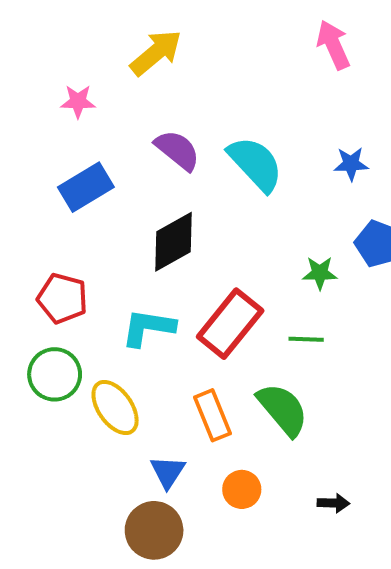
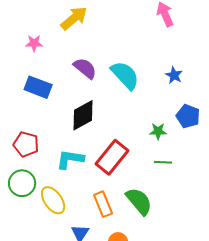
blue star: (351, 164) -> (174, 75), turned 30
blue rectangle: (86, 187) -> (38, 87), turned 52
green line: (306, 339) -> (163, 162), moved

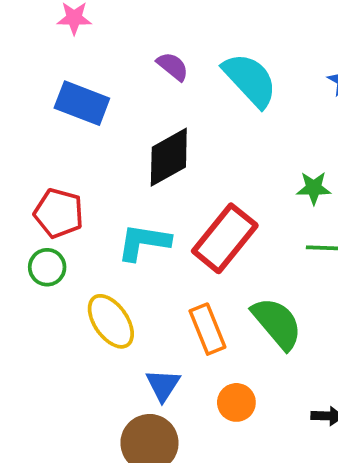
purple semicircle: (85, 68) -> (173, 66), size x0.7
green circle: (22, 183) -> (47, 267), moved, size x0.7

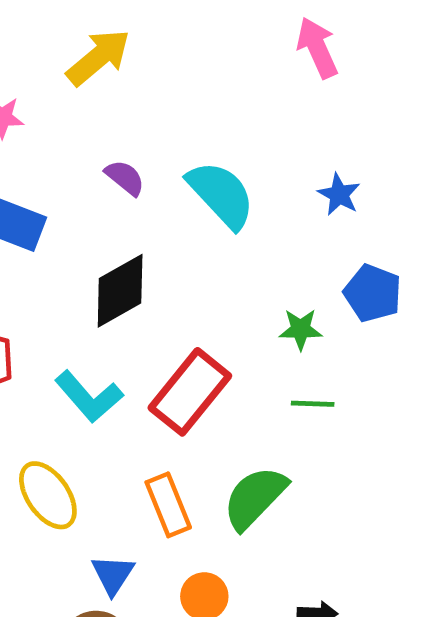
cyan L-shape: (144, 242) -> (89, 397), turned -140
green semicircle: (277, 323) -> (255, 498), turned -96

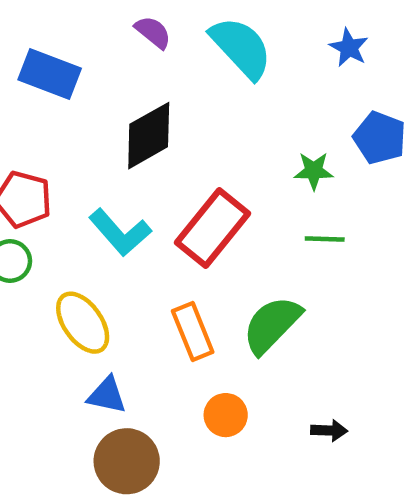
blue triangle: (113, 575) -> (107, 395), moved, turned -51

